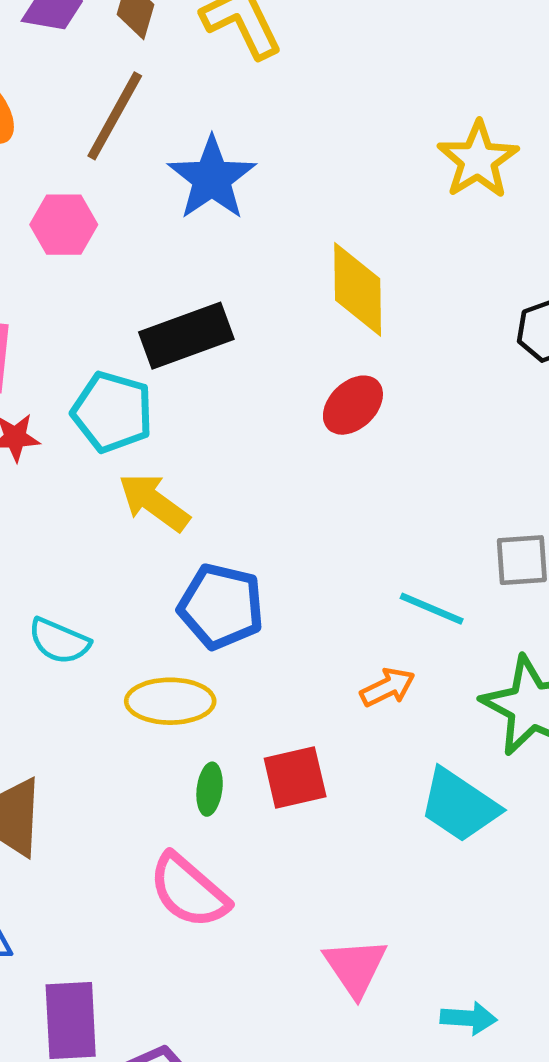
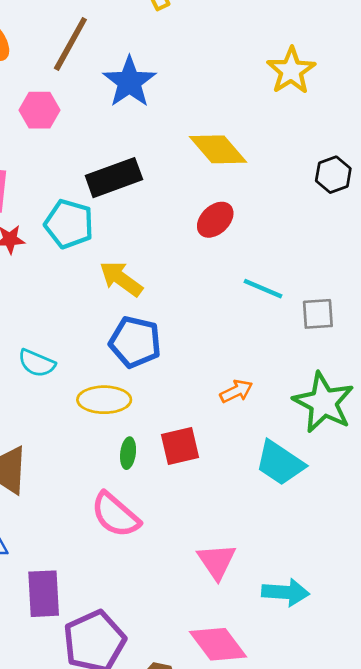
yellow diamond: (358, 289) -> (218, 149), turned -40
yellow arrow: (154, 502) -> (121, 279), moved
cyan line: (432, 609) -> (263, 289), moved
cyan arrow: (469, 1018) -> (286, 592), size x1.4

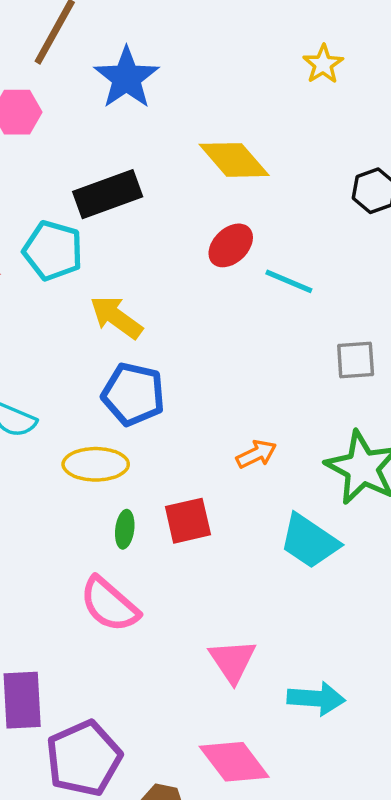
yellow star: (291, 71) -> (323, 64), size x0.7
cyan line: (263, 289) -> (289, 281), moved

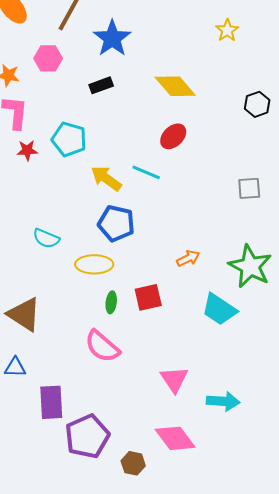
black rectangle: (108, 194) -> (101, 85), moved, size x0.6
cyan line: (289, 281) -> (146, 172), moved
gray square: (356, 360) -> (249, 188), moved

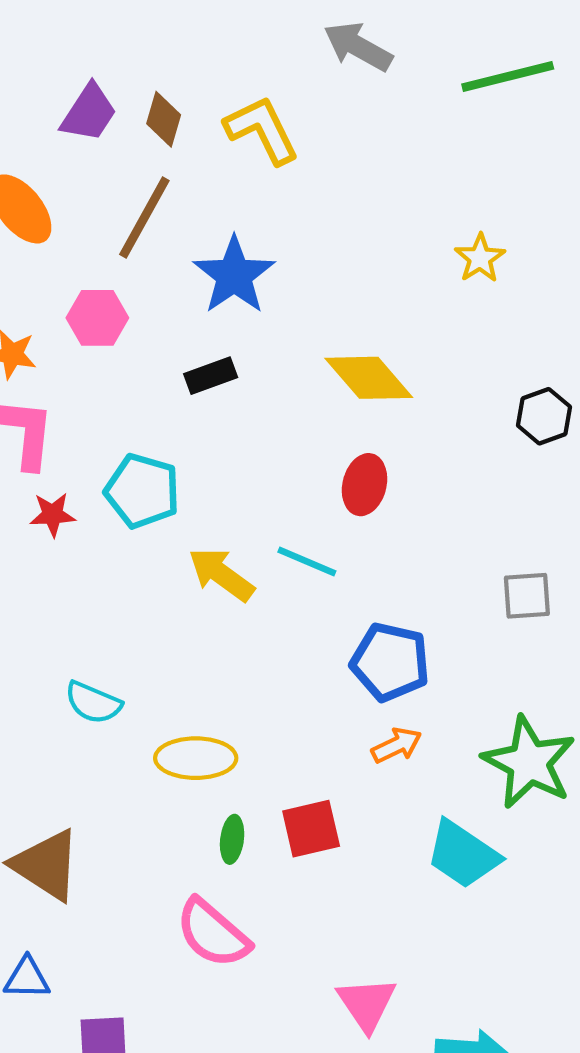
red ellipse: (173, 136) -> (365, 485), turned -32
blue pentagon: (116, 223) -> (390, 662), moved

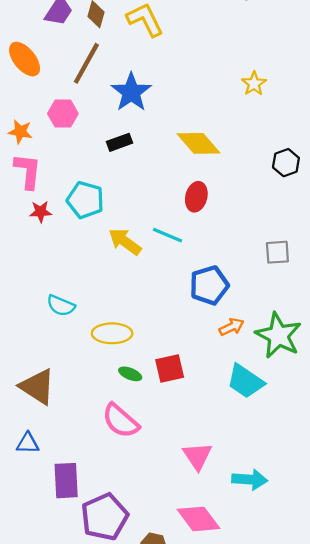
blue pentagon: (390, 662) -> (209, 285), turned -30
orange arrow: (397, 745) -> (232, 327), moved
green ellipse: (232, 839) -> (130, 374), turned -75

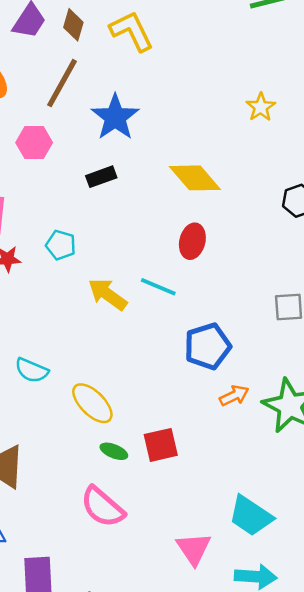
cyan pentagon: (85, 200) -> (61, 245), size x0.7
yellow ellipse: (112, 333) -> (92, 403), turned 45
cyan trapezoid: (245, 381) -> (251, 516), moved

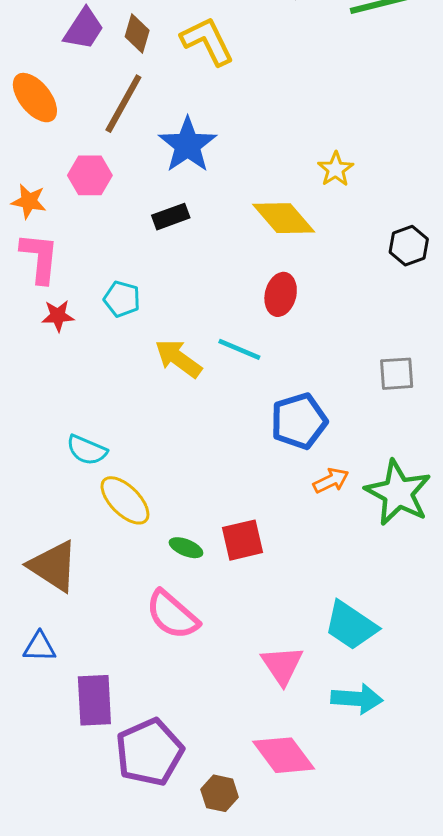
yellow star: (261, 107) -> (336, 169), moved
yellow ellipse: (92, 403) -> (125, 500), moved

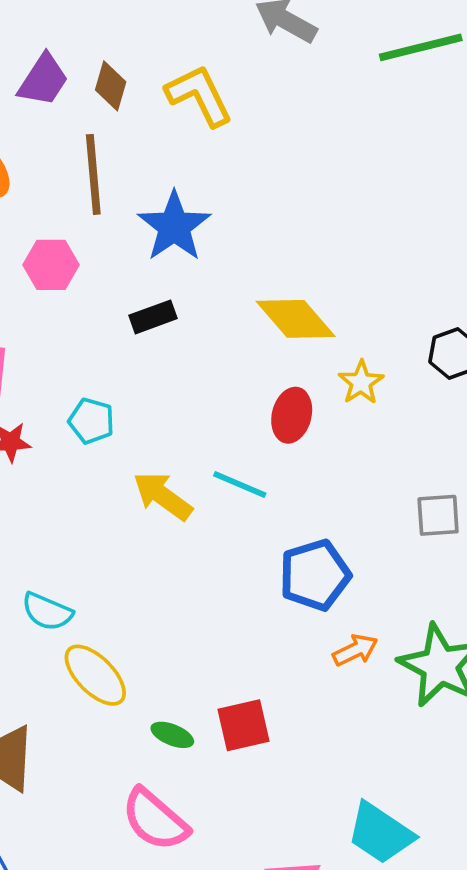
brown line: (123, 104) -> (93, 174), turned -34
yellow star: (336, 169) -> (361, 382), moved

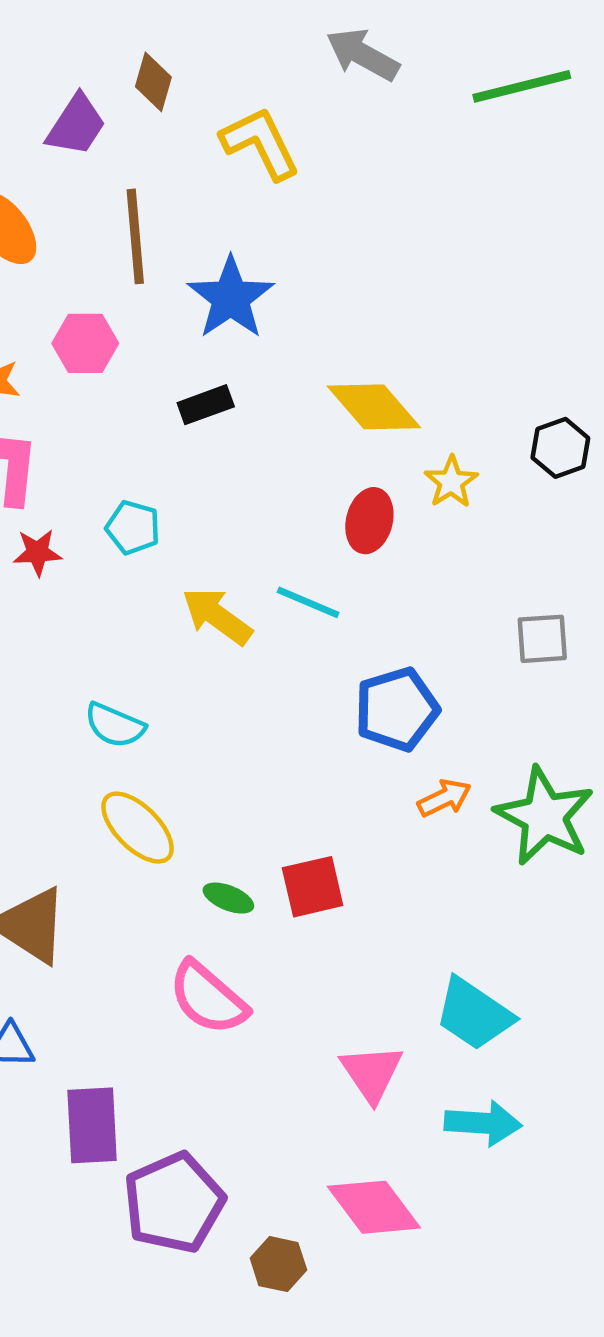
brown diamond: (111, 86) -> (153, 82), moved
cyan semicircle: (47, 612) -> (115, 725), moved

